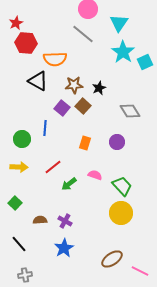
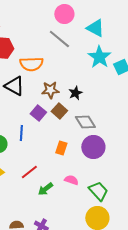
cyan triangle: (119, 23) -> (95, 28), turned -36
gray diamond: (130, 111) -> (85, 122), moved
purple circle: (117, 142) -> (93, 147), size x1.5

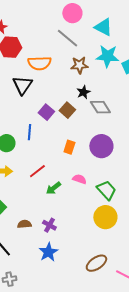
cyan star: (99, 57) -> (107, 56), turned -30
black triangle: (14, 86) -> (22, 85), turned 35
brown star: (50, 90) -> (79, 65), moved
gray diamond: (85, 122) -> (100, 107), moved

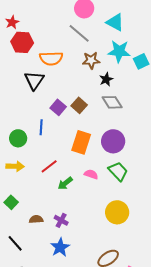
black star: (83, 92) -> (106, 79), moved
orange rectangle: (69, 147) -> (81, 142), size x1.6
green trapezoid: (106, 190) -> (118, 171), moved

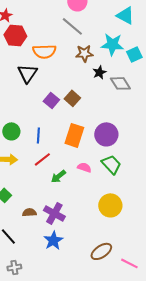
cyan triangle: (115, 22) -> (125, 15), moved
gray diamond: (112, 102) -> (120, 83), moved
blue line: (41, 127) -> (38, 135), moved
purple cross: (61, 220) -> (54, 213), size x1.5

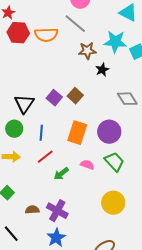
orange semicircle: (44, 51) -> (46, 35), moved
black triangle: (27, 73) -> (24, 104), moved
gray diamond: (120, 83) -> (127, 99), moved

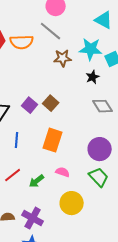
black star: (102, 70) -> (93, 77), moved
purple circle: (109, 132) -> (100, 149), moved
red line: (45, 157) -> (13, 175), moved
green trapezoid: (114, 162) -> (99, 177), moved
yellow circle: (113, 203) -> (72, 203), moved

